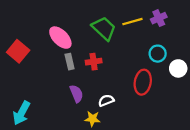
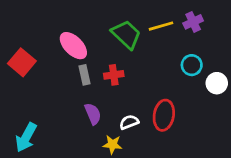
red ellipse: (143, 82) -> (164, 115), moved

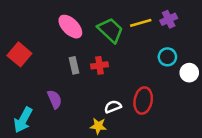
pink ellipse: (73, 46) -> (70, 27), moved
purple semicircle: (93, 114) -> (55, 99), moved

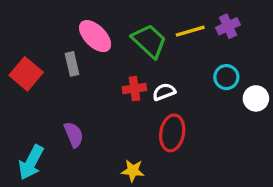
gray rectangle: (74, 65) -> (72, 64), moved
red ellipse: (143, 101) -> (172, 133), moved
white semicircle: (113, 107) -> (164, 92), moved

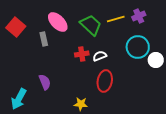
red square: (26, 74) -> (16, 27), moved
cyan circle: (226, 77) -> (138, 47), size x1.5

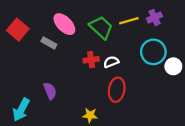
gray rectangle: (44, 39) -> (49, 43), turned -48

